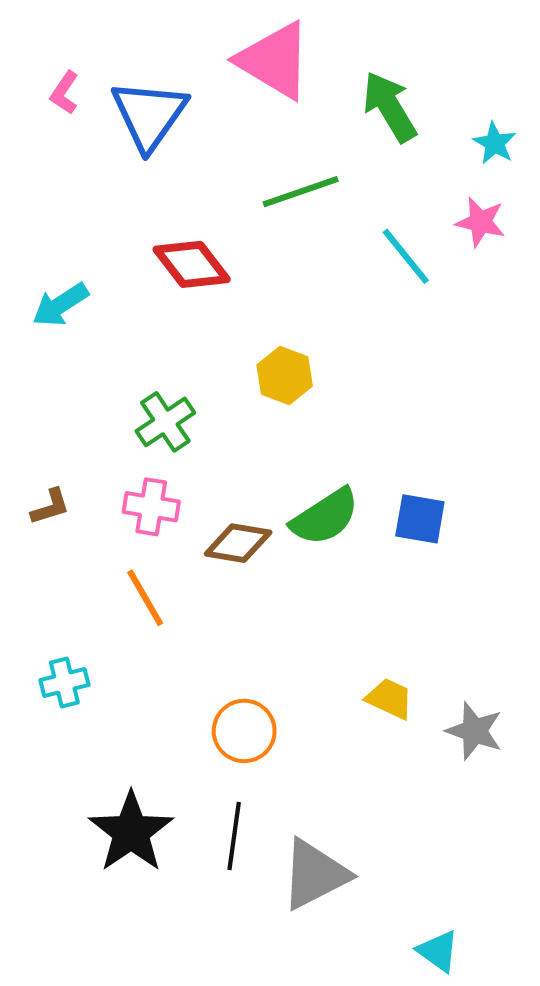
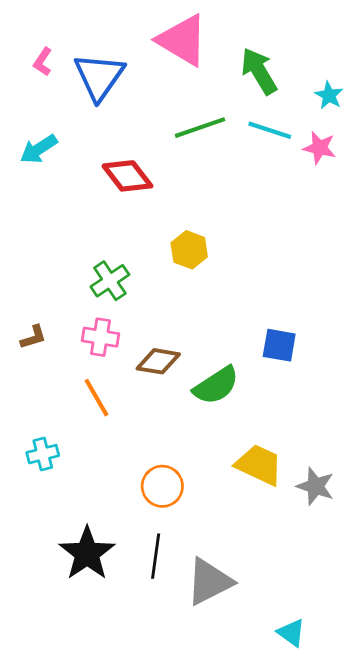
cyan line: (406, 256) -> (270, 130), moved, turned -33
cyan arrow: (60, 305) -> (39, 149), moved
green semicircle: (325, 517) -> (216, 386), moved
yellow trapezoid: (390, 699) -> (259, 465), size x1.5

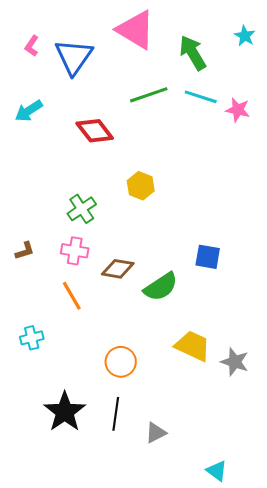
cyan star: (329, 95) -> (245, 36), moved
gray triangle: (209, 582) -> (156, 433), size x0.6

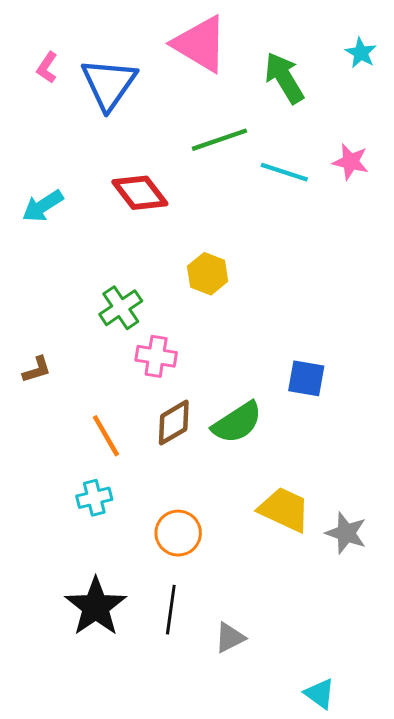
cyan line: (201, 97) -> (284, 172), moved
cyan arrow: (29, 111) -> (43, 206), moved
pink cross: (75, 251) -> (156, 356), moved
brown diamond: (118, 269) -> (174, 423), moved, turned -40
cyan cross: (32, 338) -> (94, 498), moved

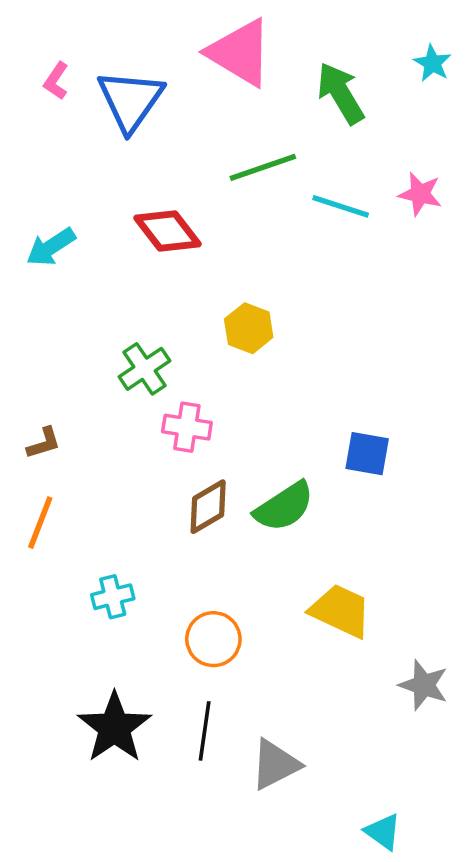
orange line: (106, 436) -> (40, 523), moved, turned 51
gray star: (346, 533) -> (424, 685), moved
gray triangle: (230, 638) -> (275, 765), size x1.4

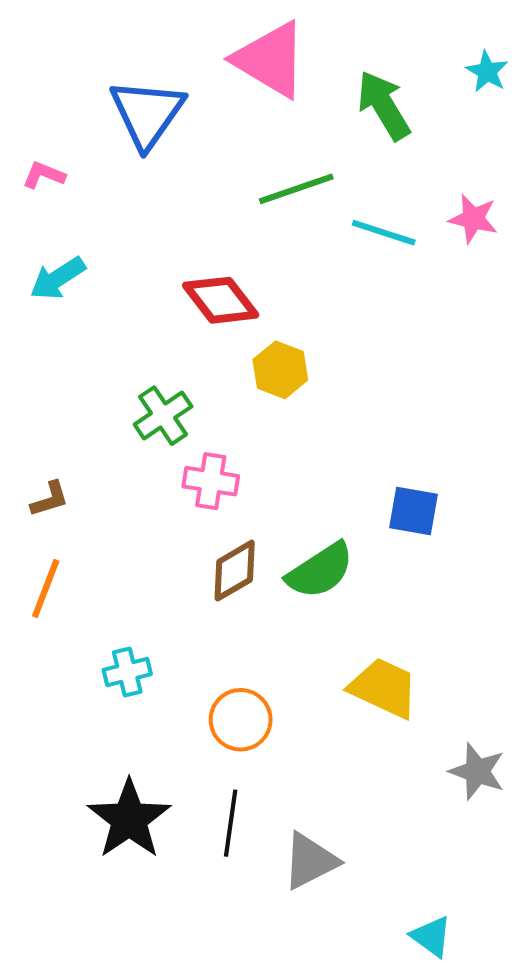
pink L-shape: (56, 81) -> (44, 175), moved, turned 78
red diamond: (167, 231) -> (221, 300), moved

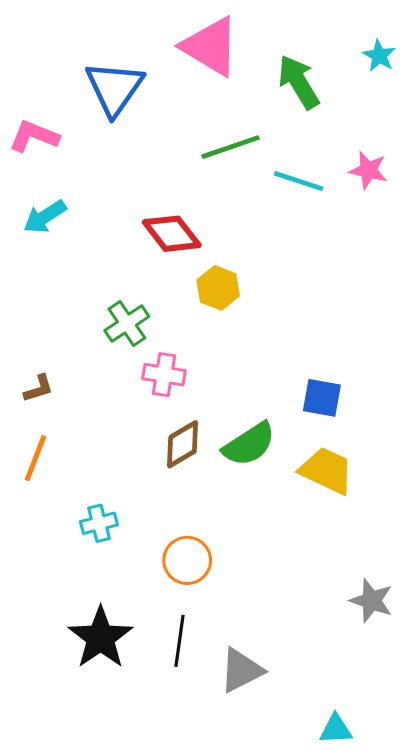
pink L-shape: (44, 175) -> (34, 136), size x1.5
yellow trapezoid: (384, 688) -> (327, 471), moved
cyan triangle: (431, 936) -> (336, 729), turned -39

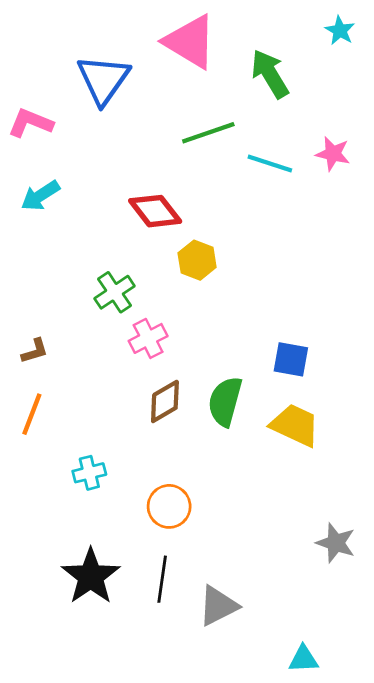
cyan star: (379, 56) -> (340, 30), moved
pink cross: (164, 375) -> (148, 338), turned -36
green semicircle: (249, 444) -> (225, 401), turned 138

